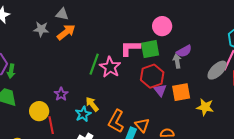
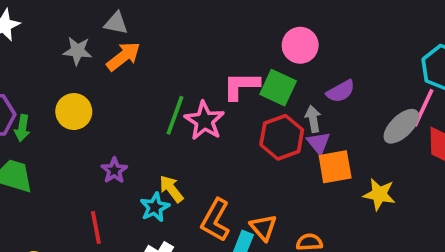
green square: (150, 49) -> (278, 88), turned 36
gray arrow: (177, 61) -> (313, 119), moved
purple triangle: (160, 90) -> (319, 143), moved
yellow circle: (39, 111) -> (74, 112), moved

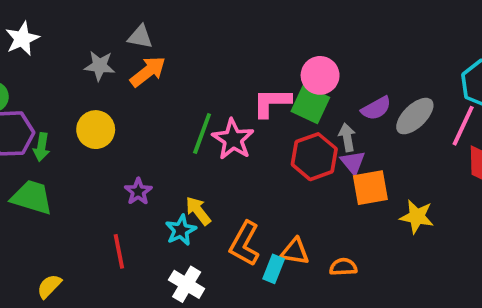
pink circle: (300, 45) -> (320, 75), moved
gray ellipse: (401, 126) -> (415, 116), moved
orange triangle: (263, 227) -> (295, 251), turned -40

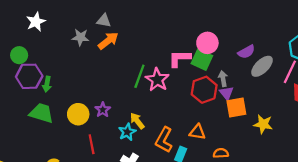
purple semicircle: (376, 108) -> (246, 52), moved
yellow circle: (96, 130) -> (78, 114), moved
orange triangle: (295, 251) -> (197, 132), moved

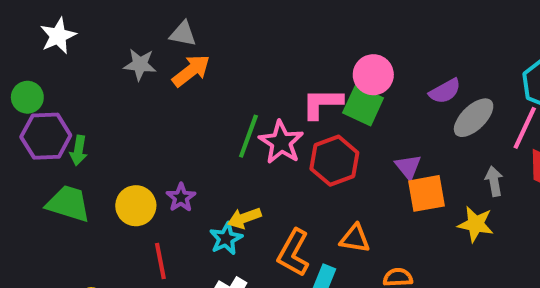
gray arrow: (223, 79) -> (494, 181), moved
red hexagon: (204, 90) -> (334, 161), moved
yellow arrow: (137, 121) -> (244, 218), turned -72

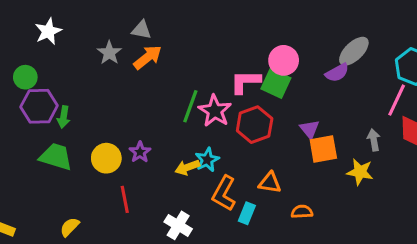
gray star: (140, 64) -> (109, 53), turned 30
gray ellipse: (474, 118) -> (354, 51), moved
cyan star: (226, 238) -> (207, 160), moved

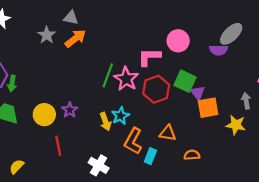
purple semicircle: (337, 73) -> (218, 50), turned 30
green square: (276, 83) -> (185, 81), moved
yellow arrow: (187, 167) -> (105, 122), turned -90

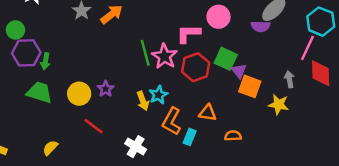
green line: (108, 75) -> (145, 53), turned -35
orange square: (208, 108) -> (250, 86), turned 30
red line: (58, 146) -> (94, 126), turned -42

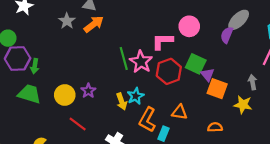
purple semicircle: (261, 26) -> (227, 35), turned 112
orange semicircle: (233, 136) -> (215, 127), moved

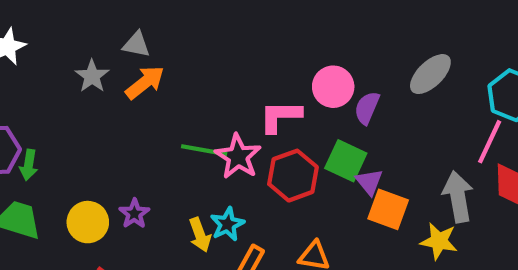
purple semicircle: (227, 35) -> (367, 108), moved
green line: (124, 59) -> (204, 150), turned -65
gray arrow: (253, 82) -> (458, 197), size x1.6

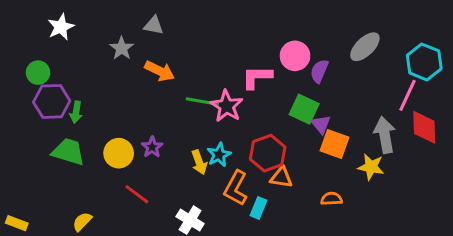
orange arrow: (145, 82) -> (160, 71), moved, turned 64
red hexagon: (293, 176) -> (268, 153), moved

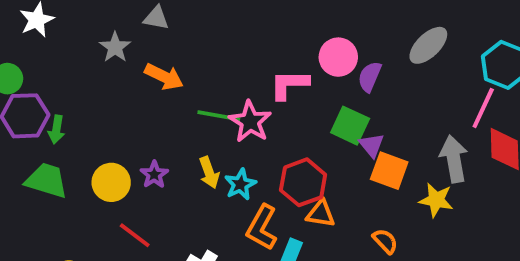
yellow arrow: (199, 162) -> (209, 173), moved
orange semicircle: (331, 199) -> (385, 241), turned 50

